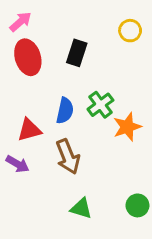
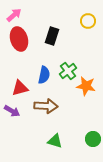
orange star: (127, 127) -> (86, 86), turned 30
brown arrow: (68, 157) -> (46, 106), turned -65

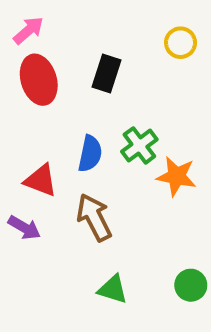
red triangle: (20, 88) -> (41, 180), turned 36
brown arrow: (46, 106) -> (94, 217), turned -120

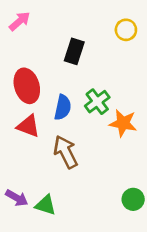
red ellipse: (39, 80) -> (27, 86), moved
purple arrow: (24, 228) -> (17, 198), moved
green triangle: (113, 289) -> (45, 205), moved

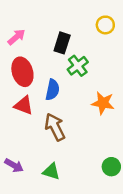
pink arrow: (20, 21) -> (16, 37), moved
green cross: (97, 102) -> (78, 66), moved
green triangle: (45, 205) -> (51, 171), moved

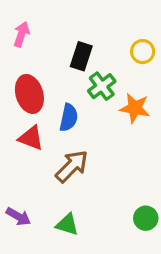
yellow circle: (105, 25) -> (143, 52), moved
pink arrow: (16, 37) -> (22, 34), moved, turned -30
orange star: (103, 103) -> (135, 108), moved
brown arrow: (55, 127) -> (72, 166), turned 72

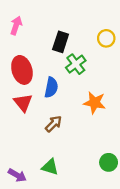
orange star: (135, 108) -> (95, 103), moved
red triangle: (31, 138) -> (23, 103), turned 30
brown arrow: (72, 166) -> (54, 124), size x0.7
purple arrow: (18, 217) -> (17, 175), moved

